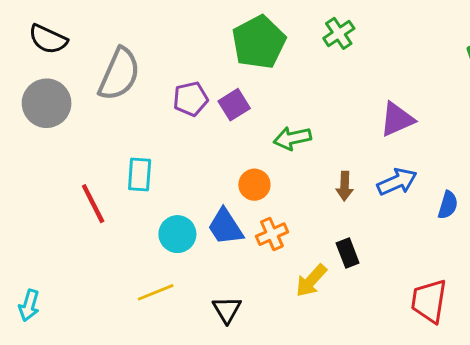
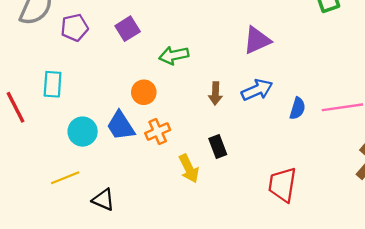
purple pentagon: (190, 99) -> (74, 28), moved
yellow arrow: (311, 281) -> (189, 168), turned -68
black triangle: (227, 310) -> (103, 200), moved, turned -35

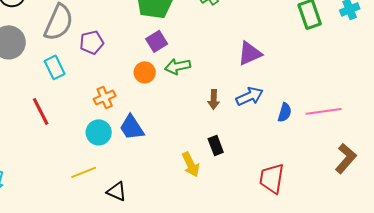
purple square: (128, 29) -> (157, 41), moved
cyan rectangle: (53, 84) -> (55, 67), moved, turned -30
orange circle: (144, 92) -> (145, 72), moved
orange cross: (158, 132) -> (105, 97), moved

